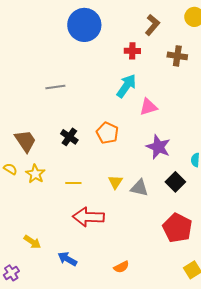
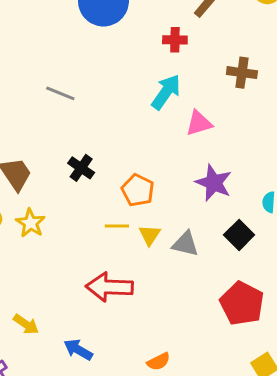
brown cross: (177, 56) -> (242, 73), moved
gray line: (55, 87) -> (60, 93), turned 30
orange pentagon: (107, 133) -> (138, 190), moved
yellow line: (73, 183) -> (117, 226), moved

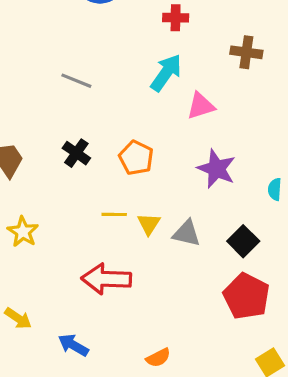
gray line: (60, 93) -> (76, 81), moved
orange pentagon: (138, 190) -> (136, 158), moved
yellow star: (30, 223) -> (23, 232), moved
black square: (239, 235) -> (243, 241), moved

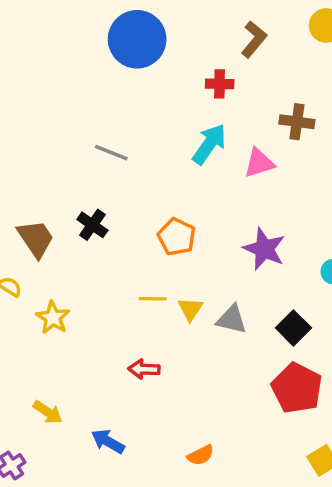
pink triangle: (201, 106) -> (259, 163), moved
black cross: (76, 153) -> (92, 225), moved
red arrow: (106, 279) -> (144, 369), size x0.6

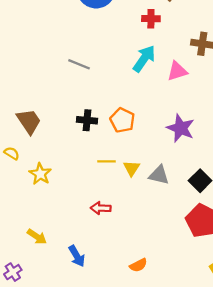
black cross: (92, 225) -> (87, 120), moved, turned -30
blue arrow: (108, 441) -> (77, 256), turned -150

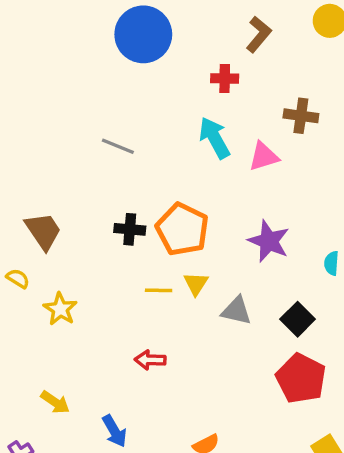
cyan arrow: (144, 59) -> (214, 138), turned -64
orange pentagon: (122, 120) -> (182, 229), size x1.4
yellow triangle: (132, 168) -> (196, 284), moved

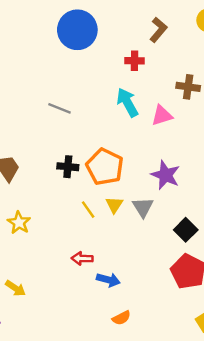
yellow line: (159, 290) -> (88, 210), turned 54
gray triangle: (237, 311) -> (143, 207), moved, turned 45
blue arrow: (114, 431) -> (108, 280), moved, turned -45

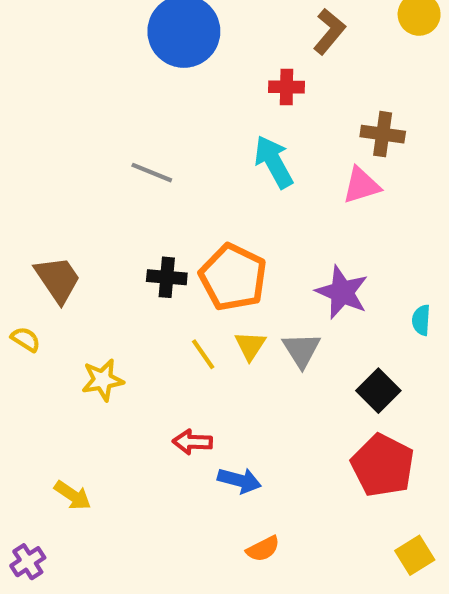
pink triangle: (162, 116) -> (361, 185), moved
yellow star: (19, 223) -> (103, 380), moved, turned 30

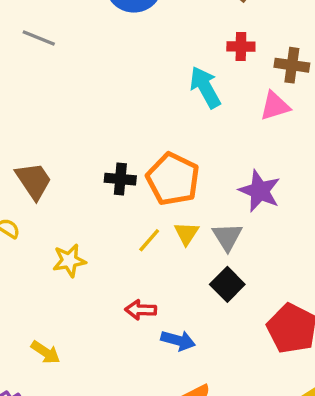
red cross: (287, 87) -> (241, 47), moved
gray line: (152, 173) -> (39, 38), moved
yellow line: (203, 354) -> (149, 240), turned 76
black square: (378, 391) -> (227, 284), moved

